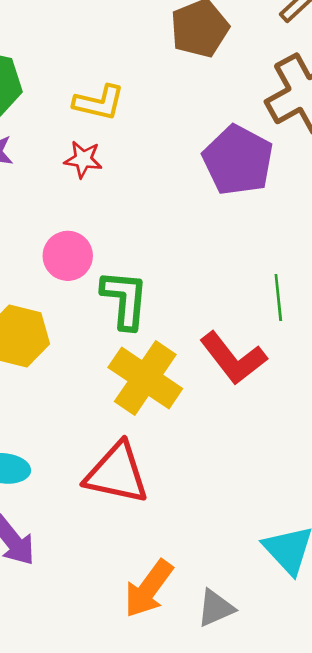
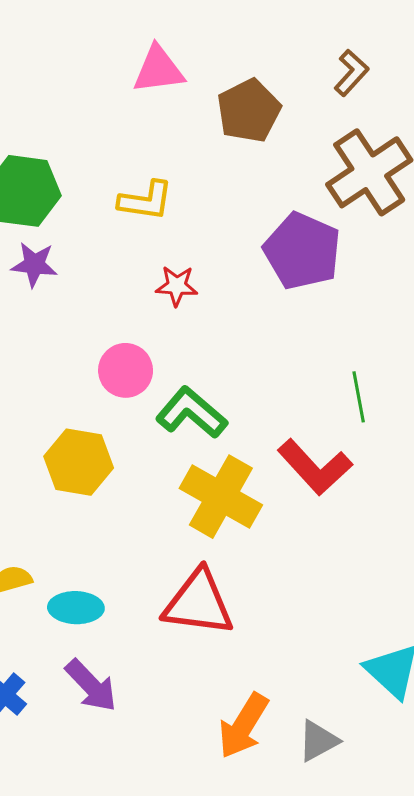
red star: (83, 159) -> (177, 286), moved
green L-shape: (125, 299) -> (191, 413), turned -50

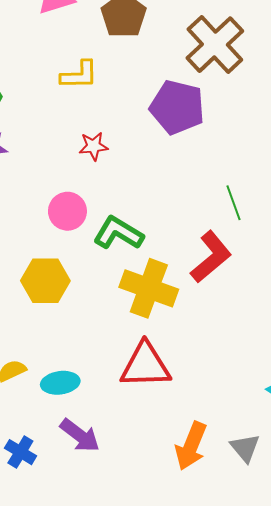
yellow L-shape: (146, 201) -> (79, 75), moved
red L-shape: (315, 467) -> (211, 257), turned -78
gray triangle: (318, 741) -> (245, 448), turned -32

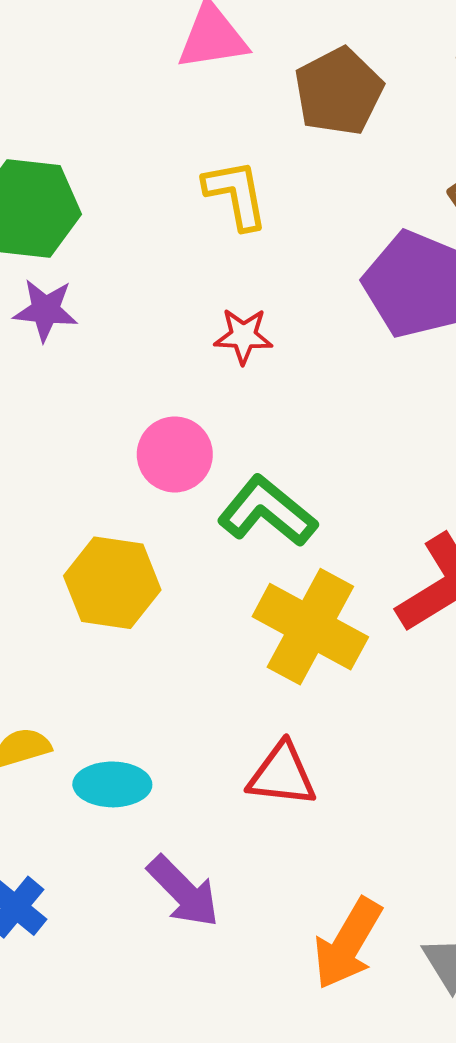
yellow L-shape: (79, 75) -> (236, 194), turned -108
red triangle: (145, 365) -> (282, 775), size x0.7
purple arrow: (80, 435) -> (183, 891), moved

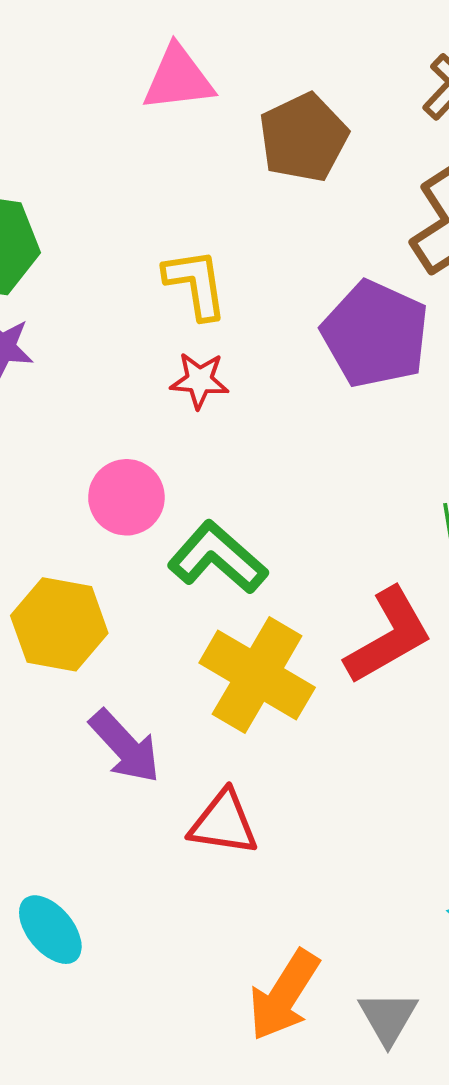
yellow L-shape: (236, 194) -> (196, 284), moved
cyan ellipse: (112, 784) -> (50, 930), moved, turned 48
purple arrow: (183, 891) -> (125, 746), moved

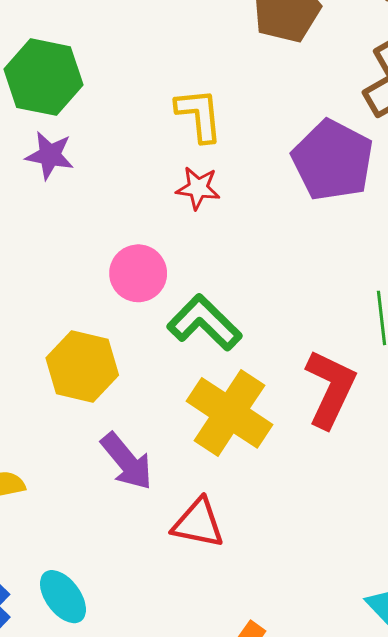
red L-shape: (389, 636) -> (330, 389), turned -38

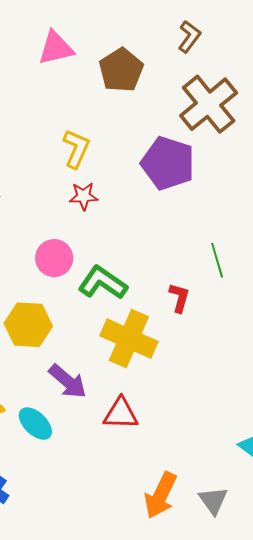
yellow L-shape: (199, 115) -> (76, 149), turned 39
red L-shape: (330, 389) -> (179, 298), moved, size x0.6
cyan ellipse: (63, 597) -> (35, 424), moved

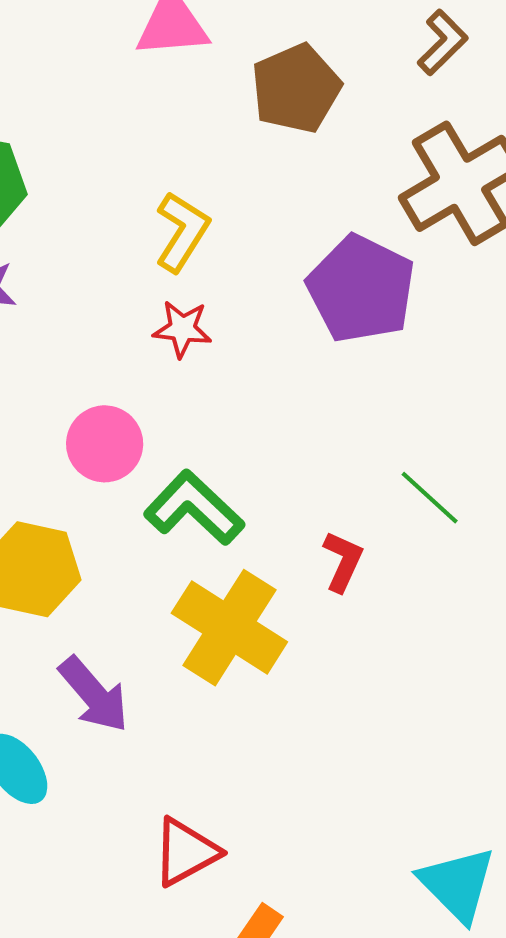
green line: (217, 260) -> (430, 498), turned -40
red triangle: (121, 414) -> (186, 852), moved, turned -39

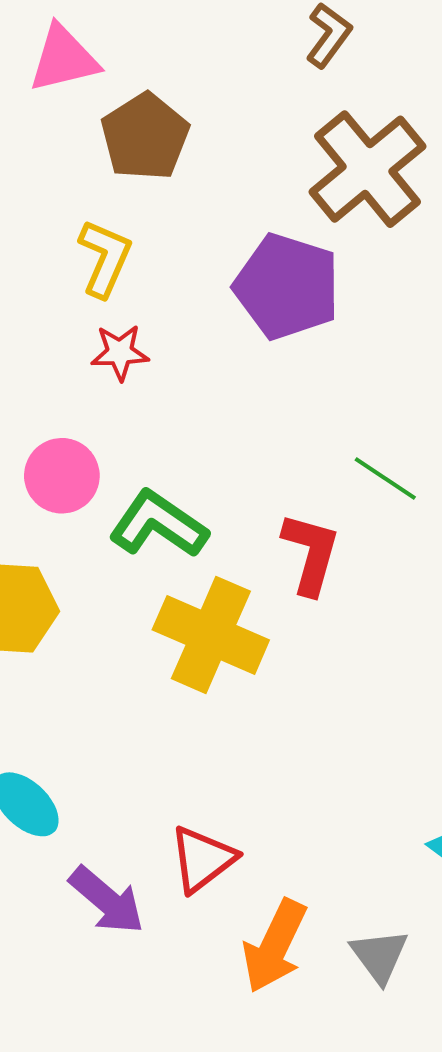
brown pentagon: (296, 88) -> (145, 137), moved
red L-shape: (343, 561) -> (311, 554), size x1.4
purple arrow: (94, 694) -> (107, 900), moved

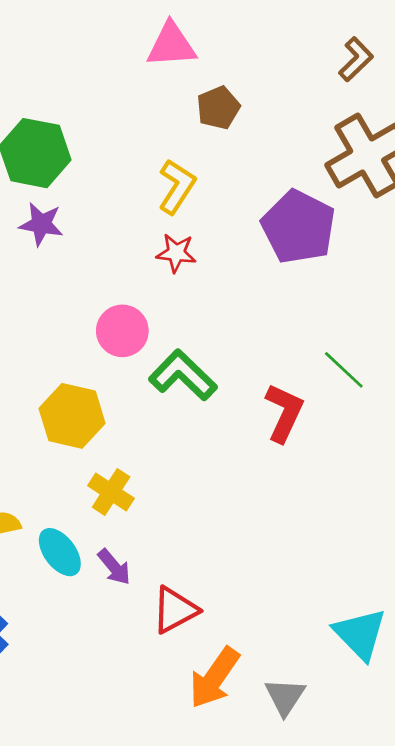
brown pentagon: (145, 137) -> (218, 108), size x0.7
yellow cross: (211, 635) -> (111, 492), moved, size x0.6
purple arrow: (107, 900) -> (114, 567), moved, size x0.7

